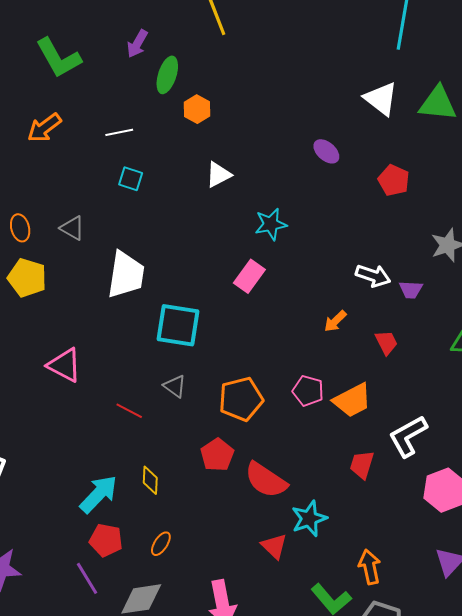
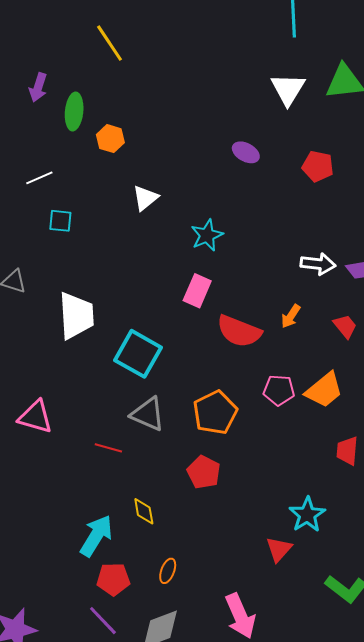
white triangle: (381, 99) -> (288, 89), turned 36
cyan square: (178, 325) -> (138, 354), turned 33
gray triangle: (175, 386) -> (148, 414), size x1.5
red semicircle: (266, 480) -> (239, 331), moved
red triangle: (274, 546) -> (279, 549), turned 40

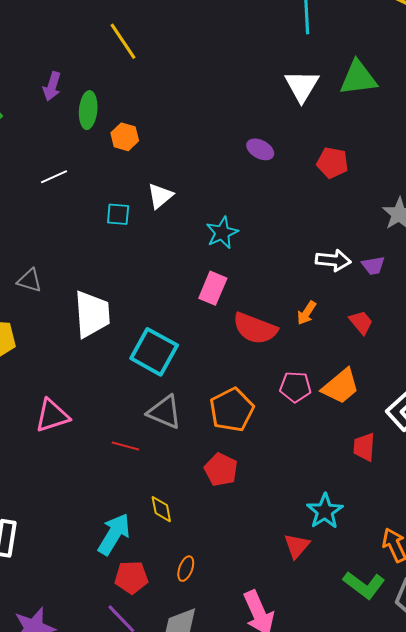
cyan square: (60, 221) -> (118, 214), moved
pink triangle: (35, 417) -> (52, 416), turned -33

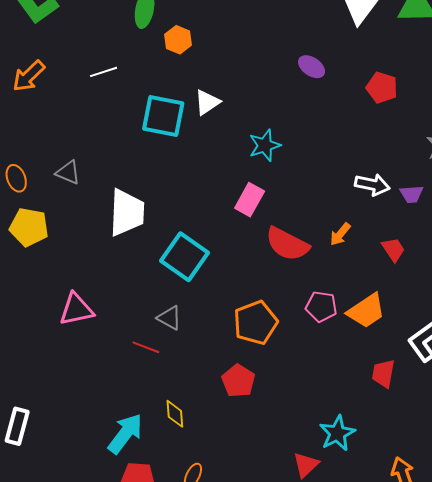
cyan square: (118, 214) -> (163, 116), size x1.8
gray triangle: (165, 412) -> (169, 318), moved, size x0.7

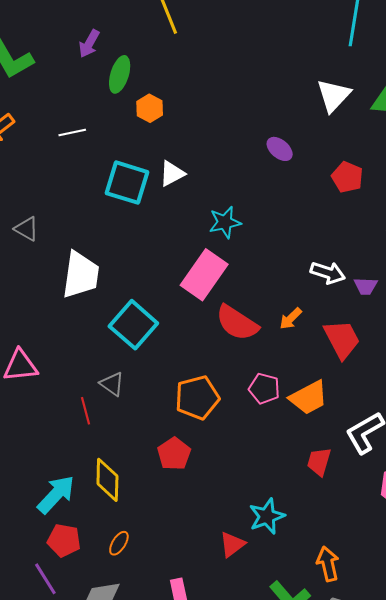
pink rectangle: (250, 200) -> (204, 275), size x1.5
red trapezoid: (393, 249) -> (342, 339), size x1.6
red line: (146, 347) -> (86, 411), turned 48
yellow diamond: (175, 414) -> (107, 480), size x1.5

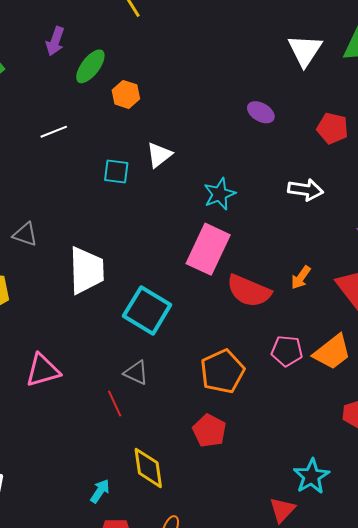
green ellipse: (120, 74) -> (90, 66), turned 30
cyan square: (127, 183) -> (116, 172), size x0.6
white arrow: (328, 273) -> (305, 190), moved
cyan arrow: (56, 494) -> (100, 491), size x0.6

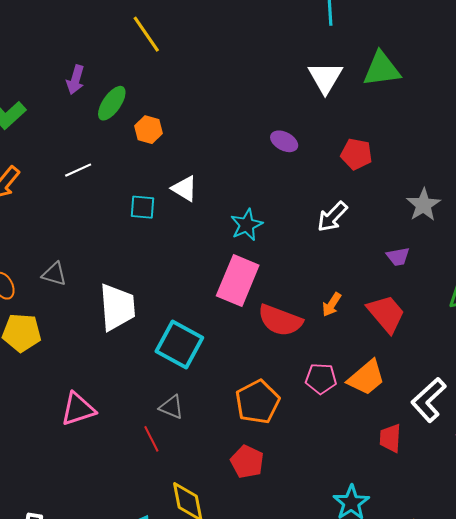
white triangle: (159, 155) -> (184, 189), turned -48
white arrow: (305, 190) -> (332, 217), turned 128

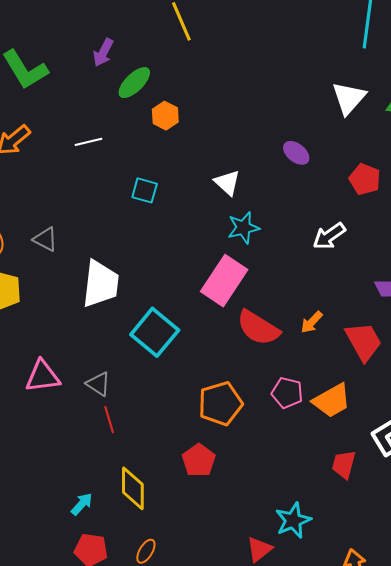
white triangle: (184, 189) -> (227, 183), moved
gray triangle: (171, 407) -> (98, 384), moved

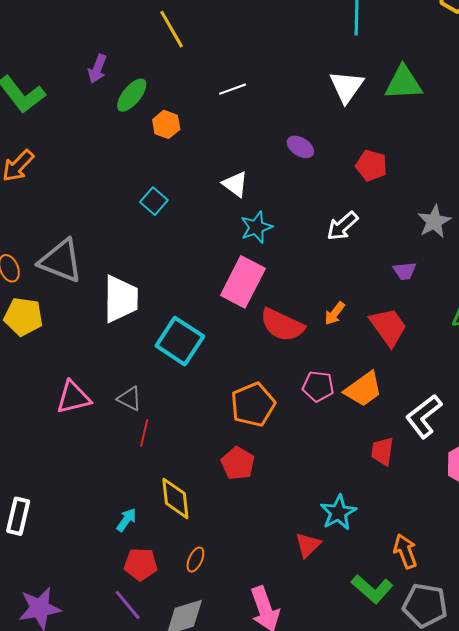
white line: (89, 142) -> (233, 89), moved
cyan square: (145, 190) -> (154, 201), turned 32
gray triangle: (45, 239) -> (61, 261), size x1.8
red line: (109, 420) -> (144, 433), turned 36

